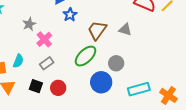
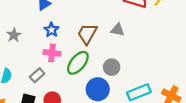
blue star: (70, 15) -> (51, 30), moved
pink cross: (44, 39) -> (52, 53), moved, turned -35

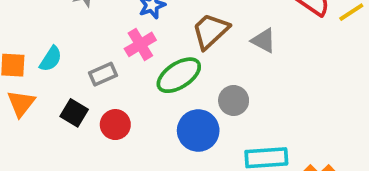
pink cross: (52, 53) -> (140, 44), turned 35

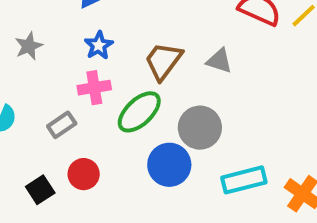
pink cross: (140, 44) -> (94, 88), turned 32
gray circle: (234, 101) -> (200, 128), size x1.4
black square: (74, 113) -> (40, 190), moved, turned 36

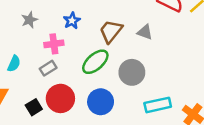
pink cross: (94, 88) -> (54, 44), moved
blue circle: (169, 165) -> (101, 102), moved
red circle: (84, 174) -> (60, 98), size x1.5

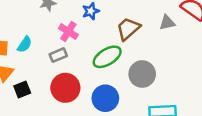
gray triangle: (145, 32) -> (167, 23), moved, turned -42
pink cross: (54, 44) -> (68, 31), turned 30
black square: (34, 107) -> (22, 89), moved

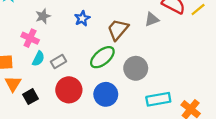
pink cross: (68, 31) -> (30, 38), moved
cyan semicircle: (25, 44) -> (38, 59), moved

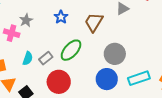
pink cross: (30, 38) -> (12, 33), moved
green ellipse: (102, 57) -> (71, 50), moved
blue circle: (106, 94) -> (107, 79), moved

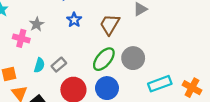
green ellipse: (71, 50) -> (104, 59), moved
blue circle: (107, 79) -> (107, 88), moved

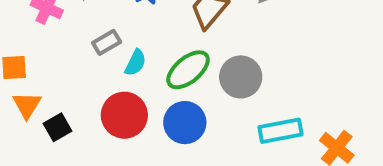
cyan semicircle: (39, 65) -> (135, 63), moved
gray rectangle: (59, 65) -> (107, 42), moved

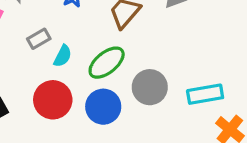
gray circle: (241, 77) -> (150, 87), moved
cyan rectangle: (280, 131) -> (205, 94), moved

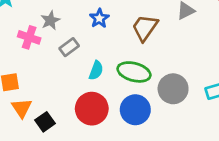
gray rectangle: (39, 39) -> (69, 47), moved
green ellipse: (107, 63) -> (134, 72), turned 60

